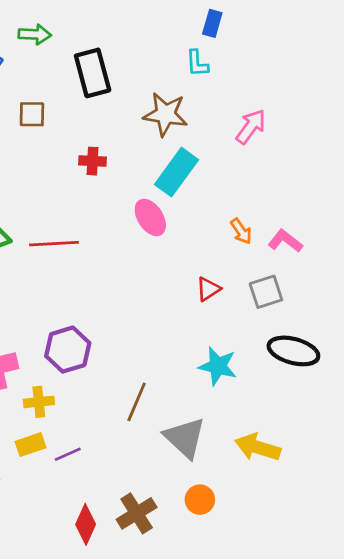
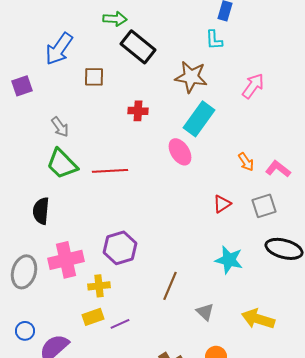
green arrow: (35, 34) -> (115, 19), moved
black rectangle: (93, 73) -> (138, 47), turned -36
gray triangle: (185, 438) -> (205, 312), size x0.6

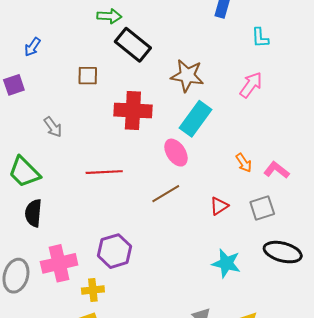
cyan L-shape: (214, 40) -> (260, 38), moved
blue arrow: (59, 49) -> (32, 47), moved, size x0.6
red cross: (138, 111) -> (133, 111), size x1.8
green trapezoid: (62, 164) -> (24, 172), moved
brown line: (170, 286) -> (166, 194), moved, turned 36

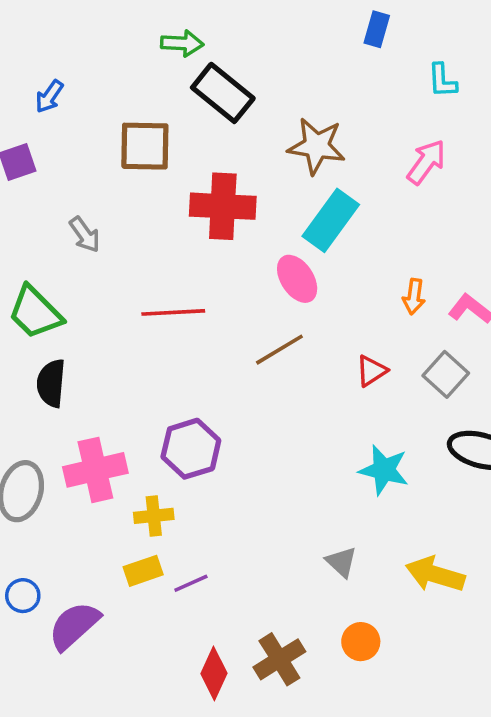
brown square: (88, 76) -> (145, 146), size x1.5
orange arrow: (244, 163) -> (414, 296), turned 42
gray square: (262, 208) -> (446, 374), turned -30

